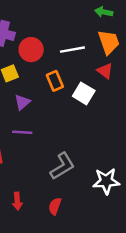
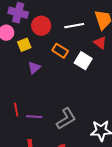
orange rectangle: (55, 81) -> (60, 51), turned -35
purple line: (22, 132) -> (34, 117), moved

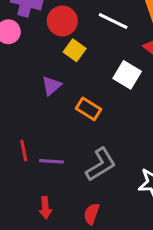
white line: (74, 26) -> (113, 21), turned 36
yellow square: (24, 45) -> (75, 50), moved, turned -32
orange rectangle: (60, 51) -> (88, 109), moved

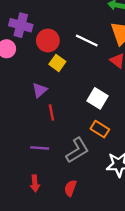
white square: (127, 75) -> (97, 98), moved
orange rectangle: (88, 109) -> (100, 129), moved
red line: (24, 151) -> (51, 113), moved

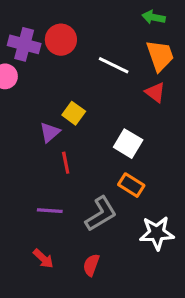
red circle: (48, 41) -> (61, 40), moved
yellow square: (57, 63) -> (74, 113), moved
red arrow: (35, 183) -> (43, 259), turned -42

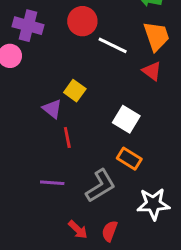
red circle: (61, 40) -> (82, 21), moved
purple triangle: (50, 132) -> (52, 109), turned -40
red arrow: (43, 259) -> (78, 230), moved
red semicircle: (91, 265) -> (110, 231), moved

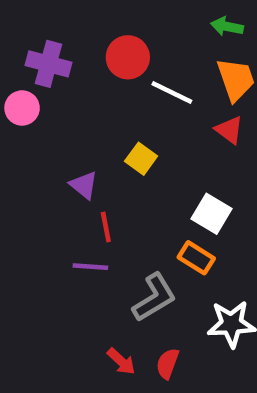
yellow square: (75, 91) -> (141, 159), moved
white square: (126, 119) -> (212, 214), moved
purple line: (52, 183) -> (90, 267), moved

